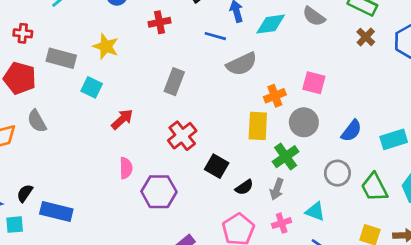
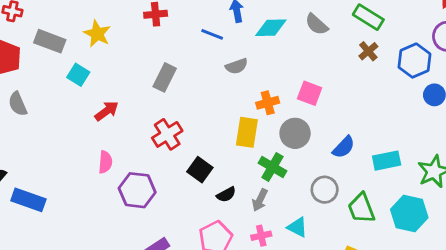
gray semicircle: (242, 64) -> (237, 66), size x0.7
green cross: (286, 157) -> (272, 167), turned -30

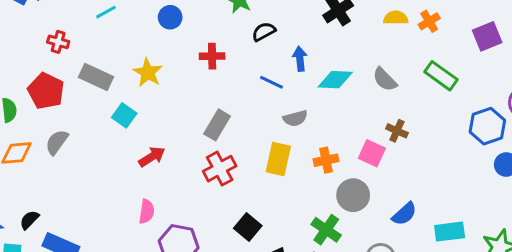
brown cross: (368, 51) -> (397, 131), moved, turned -30
gray semicircle: (18, 104) -> (57, 142), turned 55
yellow rectangle: (247, 132) -> (278, 159), moved
red cross: (167, 134) -> (220, 169), moved

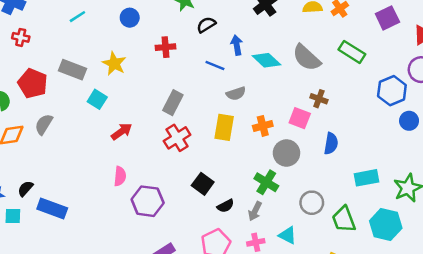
red cross: (58, 42) -> (21, 37), moved
gray semicircle: (385, 79) -> (307, 58), size x1.4
cyan diamond: (335, 80) -> (266, 60), turned 44
blue semicircle: (404, 214) -> (331, 143), moved, turned -35

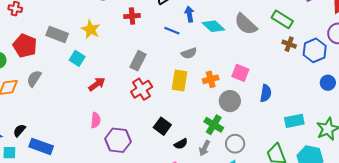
brown cross: (319, 99) -> (289, 44), moved
blue circle: (409, 121) -> (328, 83), moved
gray circle: (312, 203) -> (235, 144), moved

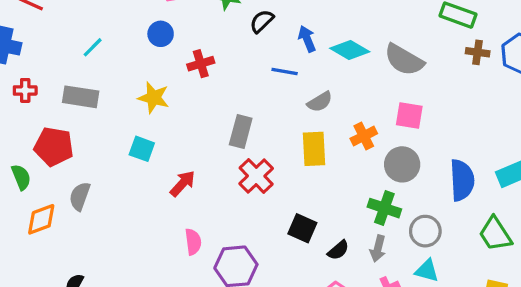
red cross: (132, 16) -> (201, 64), moved
gray semicircle: (246, 24) -> (404, 60), moved
gray rectangle: (57, 34) -> (81, 97), moved
blue semicircle: (266, 93) -> (462, 180), moved, size x1.4

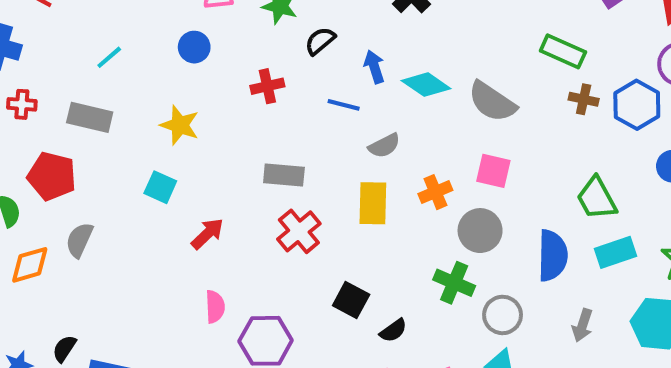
red cross: (201, 64) -> (267, 86), moved
gray rectangle: (241, 132) -> (284, 175), turned 76
green trapezoid: (495, 234) -> (597, 198), moved
gray arrow: (378, 249) -> (582, 325), moved

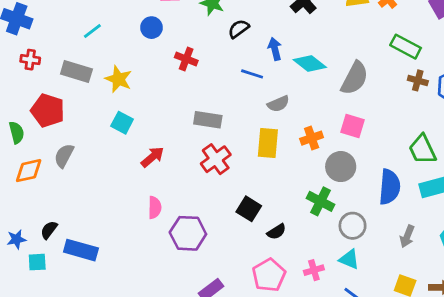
red cross: (267, 86) -> (186, 59), moved, turned 30
gray semicircle: (492, 102) -> (355, 78), turned -100
yellow star: (180, 125) -> (118, 79), moved

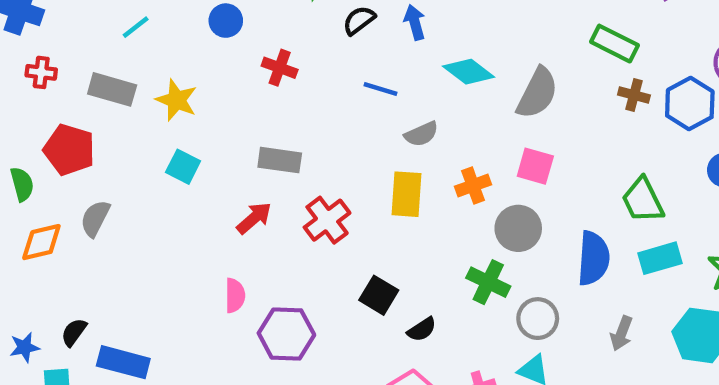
blue arrow: (275, 49) -> (415, 22), moved
gray rectangle: (208, 120) -> (280, 160), moved
red arrow: (153, 157) -> (254, 218), moved

